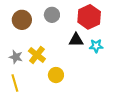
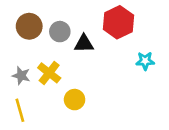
gray circle: (52, 15) -> (60, 32), moved
black triangle: (76, 40) -> (84, 44), moved
cyan star: (96, 46) -> (145, 61), moved

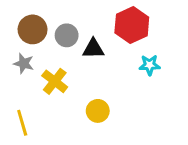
cyan star: (145, 61) -> (150, 65), moved
gray star: (21, 76) -> (24, 64), moved
yellow circle: (75, 100) -> (98, 111), moved

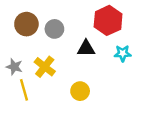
black triangle: (93, 49) -> (86, 48), moved
gray star: (24, 64) -> (14, 67), moved
yellow line: (22, 123) -> (24, 90), moved

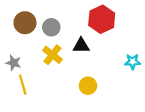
cyan star: (123, 53) -> (133, 62), moved
yellow cross: (45, 67) -> (52, 55), moved
yellow circle: (80, 91) -> (88, 86), moved

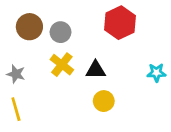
black triangle: (81, 46) -> (96, 70), moved
yellow line: (23, 85) -> (16, 109), moved

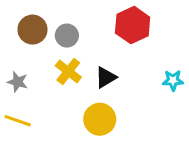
black triangle: (96, 70) -> (106, 77), turned -30
yellow circle: (104, 101) -> (100, 119), moved, size x1.4
yellow line: (16, 109) -> (18, 121), turned -55

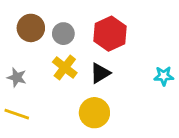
red hexagon: (133, 25) -> (110, 34), moved

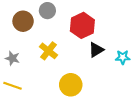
gray circle: (63, 34) -> (47, 11), moved
black triangle: (100, 73) -> (96, 50), moved

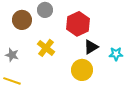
yellow circle: (71, 85) -> (82, 70), moved

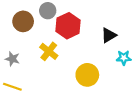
red hexagon: (78, 24) -> (68, 26), moved
black triangle: (91, 47) -> (109, 35), moved

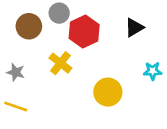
black triangle: (109, 35) -> (134, 28), moved

